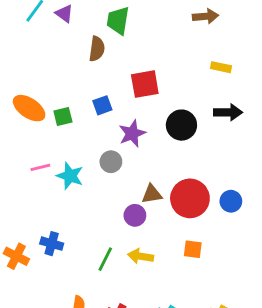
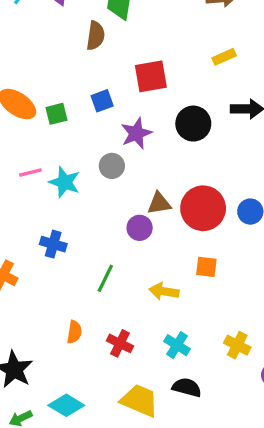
yellow rectangle: (221, 67) -> (224, 57), moved, turned -36
blue cross: (52, 244) -> (53, 244), moved
yellow arrow: (141, 256) -> (164, 291), moved

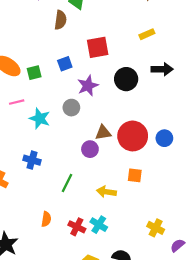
pink line: (30, 172) -> (17, 102), moved
cyan cross: (177, 345) -> (99, 225), moved

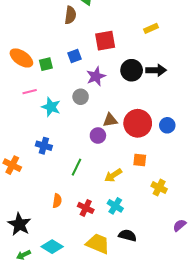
black arrow: (162, 69) -> (156, 70), moved
yellow arrow: (106, 192) -> (113, 175), turned -42
cyan cross: (99, 225) -> (115, 206), moved
yellow cross: (156, 228) -> (159, 188), moved

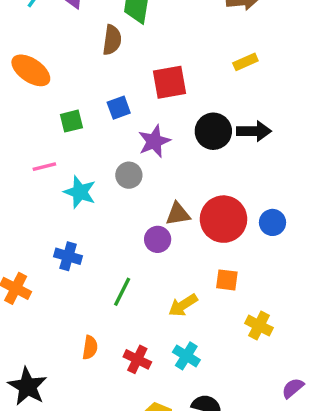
orange ellipse: (21, 58) -> (31, 70), moved

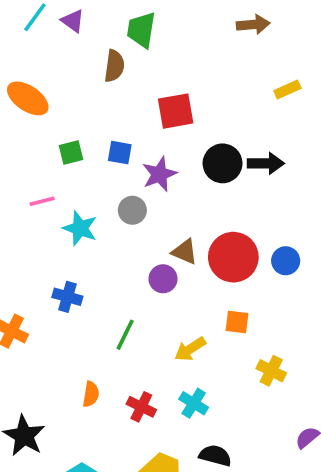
yellow rectangle: (245, 62) -> (287, 89), moved
blue square: (119, 108) -> (120, 153), moved, turned 30
brown triangle: (178, 214) -> (185, 252), turned 32

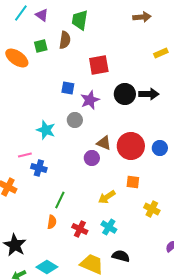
green square: (71, 153) -> (41, 46), moved
pink line: (42, 201) -> (25, 155), moved
green line: (125, 335) -> (60, 200), moved

